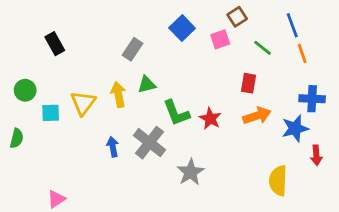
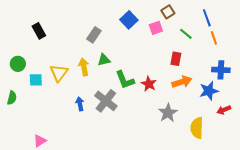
red arrow: (316, 155) -> (224, 110), turned 72
gray star: (190, 172) -> (168, 113), moved

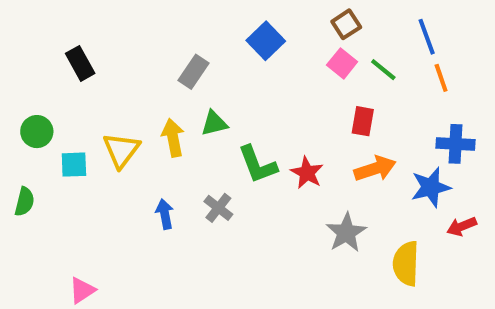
pink square: (156, 28) -> (342, 63), moved, turned -32
gray cross: (106, 101) -> (218, 208), size x0.6

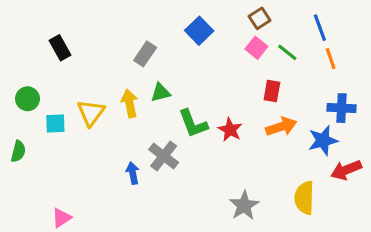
gray cross: (218, 208) -> (164, 156), size x1.4
blue arrow: (165, 214) -> (133, 173), moved
red arrow: (462, 226) -> (346, 170), size x1.4
gray star: (346, 233) -> (244, 205), moved

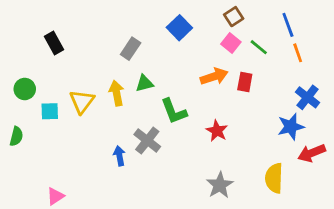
blue cross: (341, 108) -> (307, 97), turned 35
orange arrow: (281, 127) -> (214, 76), moved
red star: (230, 130) -> (217, 131), moved

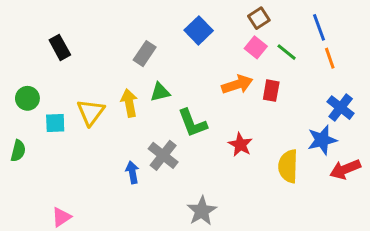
yellow semicircle: (274, 178) -> (288, 166), moved
gray star: (220, 185) -> (202, 211), moved

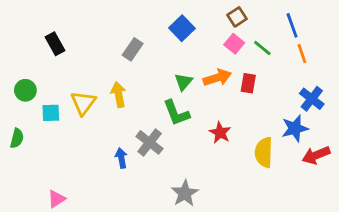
green triangle: (160, 92) -> (183, 82), moved, turned -36

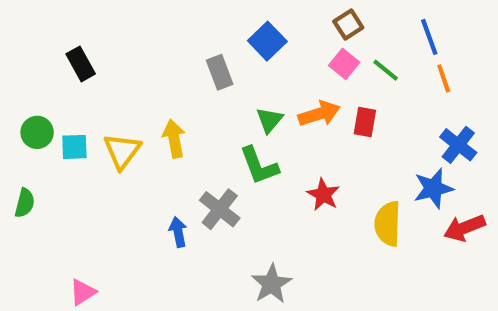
gray rectangle: (133, 49) -> (220, 72), moved, turned -55
cyan square: (51, 113) -> (74, 147), moved

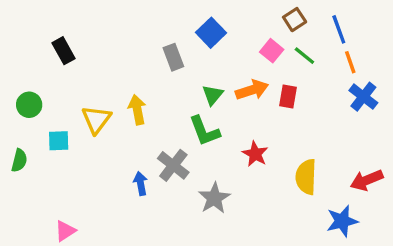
brown square: (348, 24) -> (295, 20), moved
blue cross: (458, 145) -> (363, 97), moved
cyan square: (74, 147) -> (59, 141), moved
blue star: (433, 188) -> (342, 221), moved
gray star: (272, 284) -> (214, 198), moved

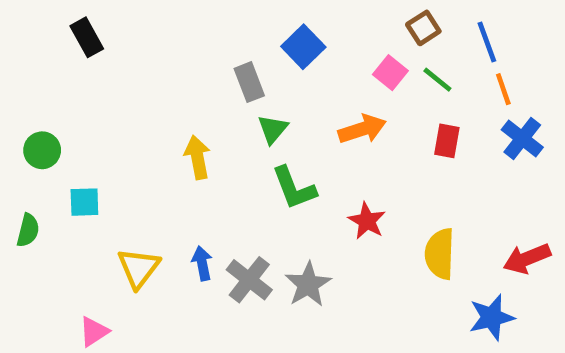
black rectangle: (64, 51) -> (87, 37), moved
green triangle: (213, 95) -> (273, 129), moved
red rectangle: (288, 97) -> (447, 141), moved
yellow triangle: (96, 119) -> (139, 268), moved
gray cross: (173, 165) -> (249, 280), moved

